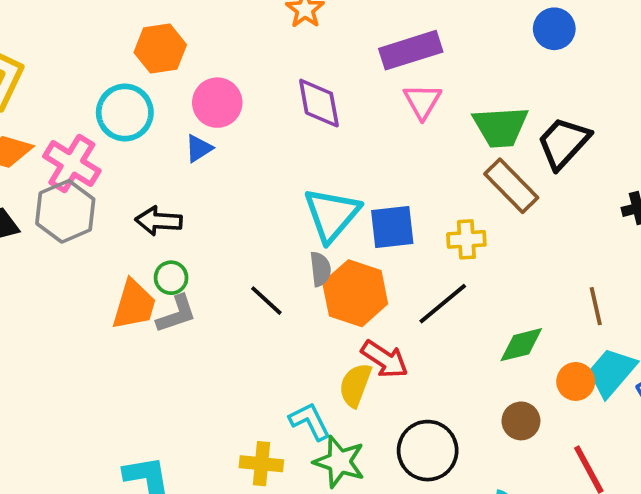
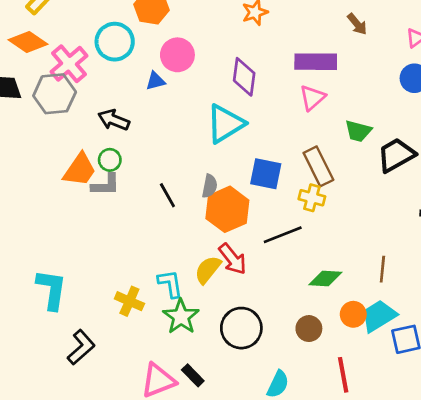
green trapezoid: (500, 127) -> (358, 131), size x0.7
brown rectangle: (511, 186) -> (318, 166), moved
cyan triangle: (332, 215) -> (225, 124), moved

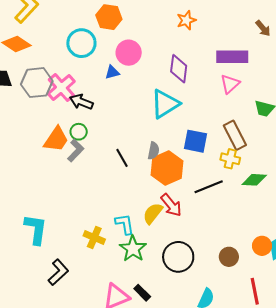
pink cross: (69, 64) -> (61, 87), moved
gray L-shape: (106, 185) -> (76, 151), turned -45
green diamond: (325, 279) -> (254, 180), moved

